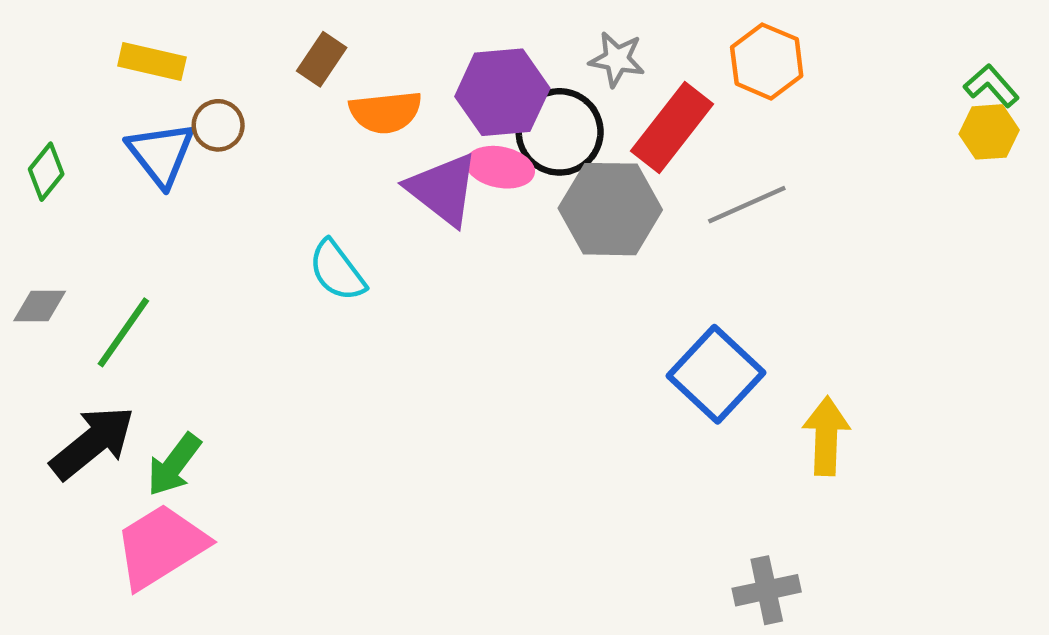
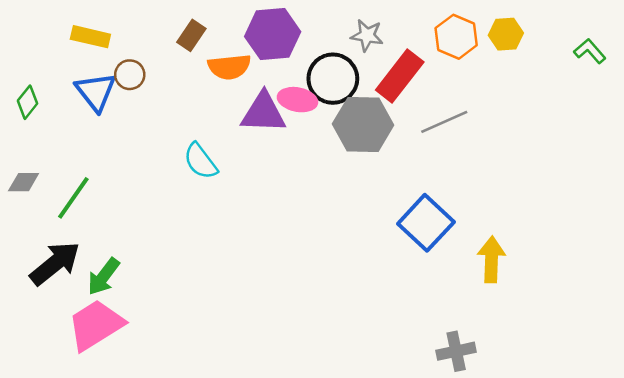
purple hexagon: (502, 92) -> (273, 34), moved
yellow hexagon: (989, 132) -> (506, 34), moved
purple triangle: (443, 189) -> (263, 113), turned -36

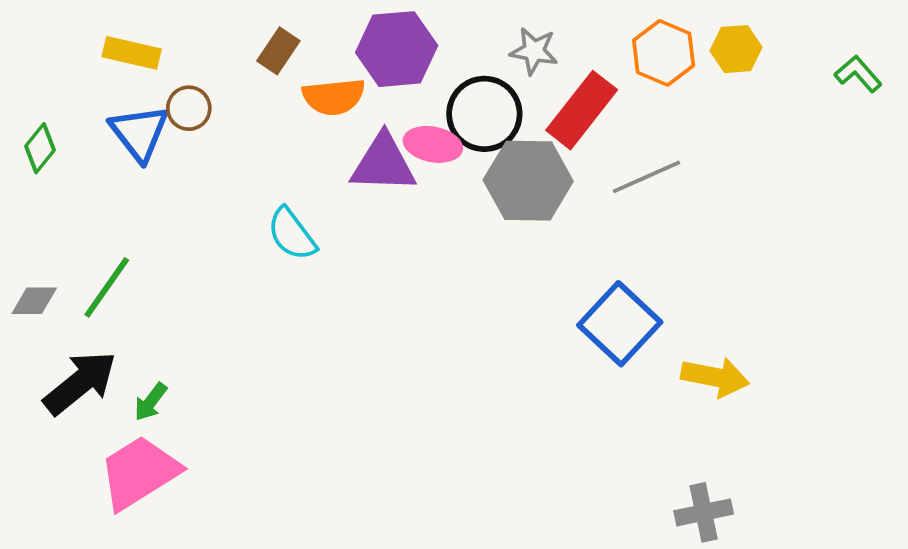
gray diamond: (24, 182) -> (34, 301), moved
yellow arrow: (491, 259) -> (715, 377), turned 99
green arrow: (104, 277) -> (151, 402), size x0.7
gray cross: (456, 351) -> (704, 512), moved

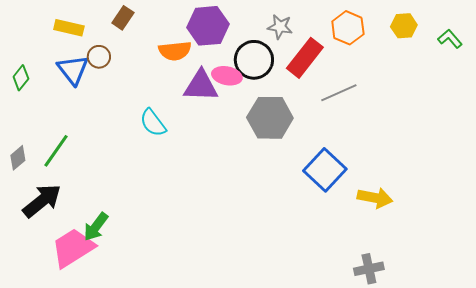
yellow hexagon: (736, 49) -> (404, 26), moved
brown rectangle: (278, 51) -> (123, 18), moved
gray hexagon: (528, 181) -> (270, 118), moved
gray diamond: (34, 301) -> (18, 158), turned -40
green arrow: (151, 402) -> (96, 227), moved, size x1.4

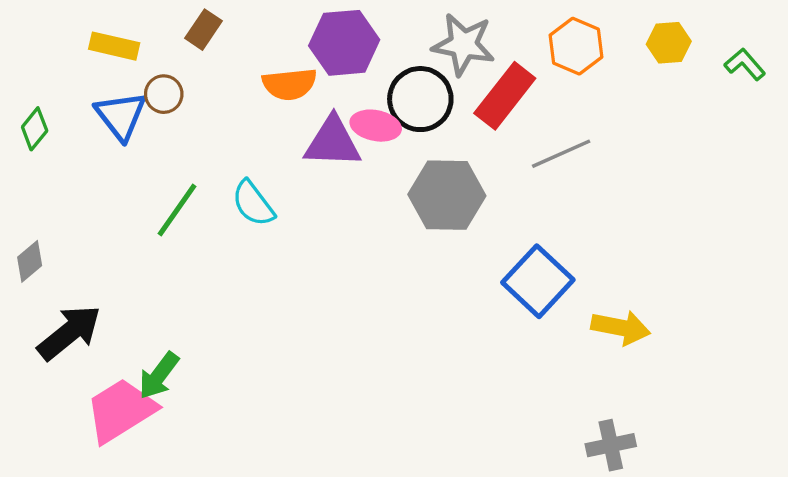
gray star: (280, 27) -> (463, 44), size x1.5
green line: (56, 151) -> (177, 210), moved

